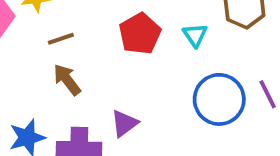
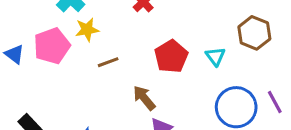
brown arrow: (67, 80) -> (144, 98), moved

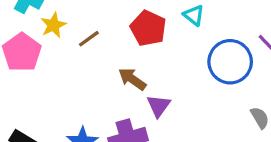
brown line: (108, 62) -> (89, 39), moved

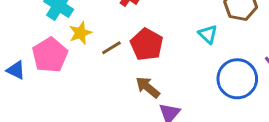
red pentagon: (148, 28) -> (147, 44), moved

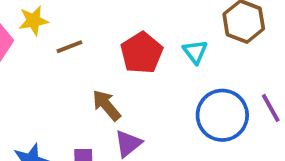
red pentagon: (147, 44) -> (142, 53), moved

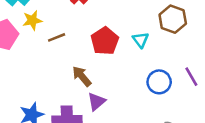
blue circle: (222, 115) -> (159, 82), size x0.7

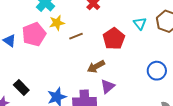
cyan triangle: (141, 40) -> (140, 23), moved
brown arrow: (82, 76) -> (96, 67), turned -78

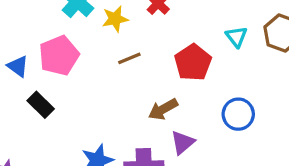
yellow star: (57, 23) -> (115, 19), moved
blue circle: (157, 71) -> (238, 114), moved
black rectangle: (21, 87) -> (41, 105), moved

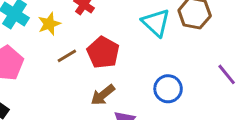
cyan triangle: (237, 37) -> (156, 23), size x1.5
red pentagon: (193, 62) -> (103, 52), moved

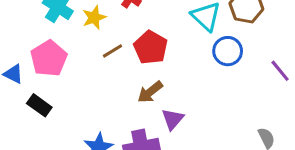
blue circle: (168, 89) -> (228, 51), moved

